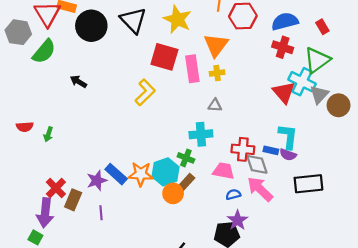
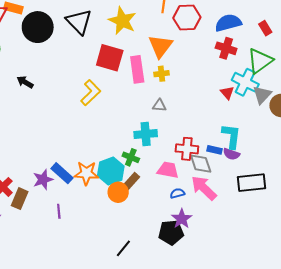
red triangle: (284, 92) -> (227, 93), size x0.6
purple line: (101, 213) -> (59, 211), moved

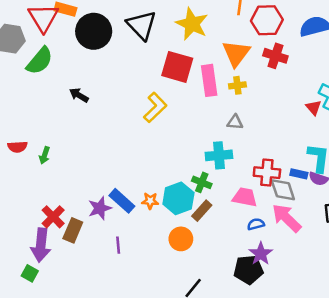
red cross: (226, 48) -> (275, 56), moved
orange star: (86, 173) -> (150, 201), size x0.6
orange circle: (118, 192) -> (181, 239), moved

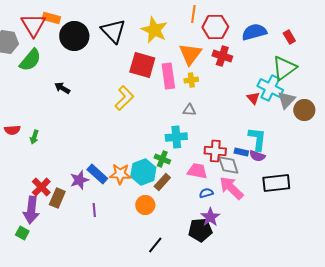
orange star: (150, 201) -> (120, 174), size x1.5

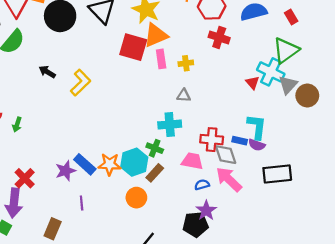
orange triangle: (190, 54) -> (156, 35), moved, turned 30
pink rectangle: (168, 76) -> (161, 59), size x0.7
yellow L-shape: (124, 98) -> (81, 83), moved
brown rectangle: (57, 198) -> (53, 229), moved

